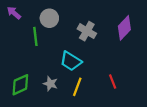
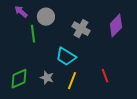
purple arrow: (14, 13) -> (21, 12), moved

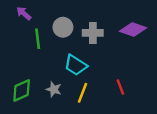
gray circle: (46, 17) -> (63, 27), moved
purple diamond: (116, 26) -> (133, 30), turned 65
gray cross: (81, 29) -> (93, 33), turned -30

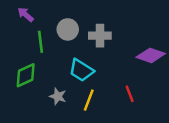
purple diamond: (133, 30) -> (151, 55), moved
green diamond: (22, 90) -> (26, 75), moved

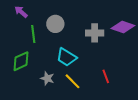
gray cross: (100, 36) -> (95, 33), moved
purple diamond: (151, 55) -> (123, 27), moved
yellow line: (89, 100) -> (72, 81), turned -66

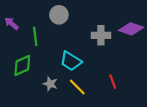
purple arrow: (21, 12) -> (12, 23), moved
gray circle: (55, 24) -> (59, 15), moved

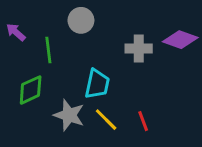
cyan trapezoid: (71, 61) -> (97, 84), turned -110
red line: (113, 82) -> (143, 121), moved
gray star: (50, 84) -> (69, 115), size x1.5

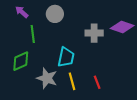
purple arrow: (16, 32) -> (22, 12), moved
yellow line: (106, 120) -> (72, 81), turned 30

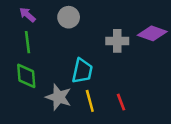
green line: (33, 34) -> (27, 42), moved
green diamond: (21, 61) -> (26, 76), turned -70

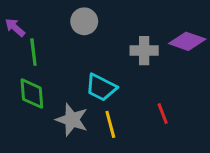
purple arrow: (27, 15) -> (15, 27), moved
cyan trapezoid: (82, 71) -> (101, 87), turned 105
red line: (121, 102) -> (163, 114), moved

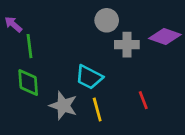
gray circle: (84, 21) -> (107, 20), moved

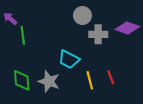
green diamond: (28, 83) -> (22, 80), moved
yellow line: (97, 110) -> (90, 80), moved

